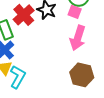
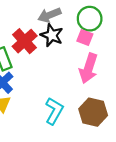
cyan L-shape: (18, 77) -> (54, 111), moved

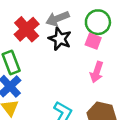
red cross: (25, 41) -> (27, 29), moved
pink arrow: (88, 68) -> (97, 72), size x0.7

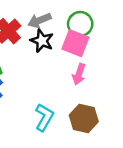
pink square: (93, 41) -> (75, 43), size x1.6

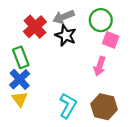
pink square: (75, 43) -> (111, 40), moved, size x0.7

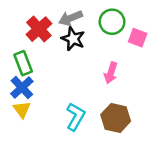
pink square: (111, 40) -> (138, 38), moved

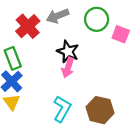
black star: (73, 39) -> (68, 51), moved
pink arrow: (111, 73) -> (68, 68), moved

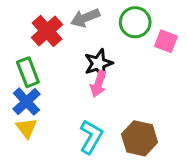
black star: (68, 51) -> (98, 63), turned 30

